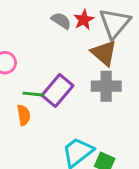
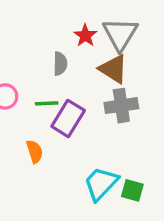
gray semicircle: (61, 21) -> (60, 64), moved, turned 66
green line: (33, 94) -> (47, 103), moved

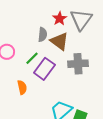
brown triangle: (113, 69) -> (59, 41), moved
green line: (47, 103) -> (32, 58), turned -48

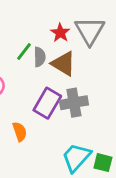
green line: (32, 58) -> (24, 52), moved
gray cross: (78, 64) -> (74, 103), moved

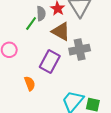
gray semicircle: (40, 57) -> (41, 14), moved
gray cross: (74, 103) -> (80, 50), moved

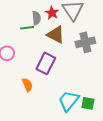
green line: (31, 24) -> (27, 28), turned 48
gray cross: (80, 50) -> (85, 42), moved

